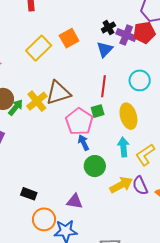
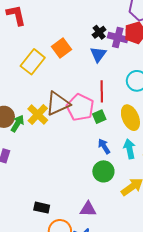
pink pentagon: (79, 121) -> (80, 107), moved
blue arrow: (84, 143) -> (104, 146), moved

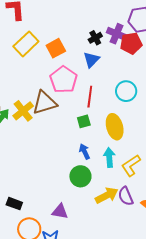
purple cross: (118, 37) -> (116, 34), moved
yellow rectangle: (33, 62) -> (26, 44), moved
pink pentagon: (80, 107) -> (64, 80), moved

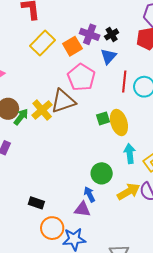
purple cross: (116, 34) -> (90, 34), moved
red line: (90, 97) -> (124, 82), moved
yellow ellipse: (115, 127) -> (119, 123), moved
blue arrow: (85, 151) -> (89, 194), moved

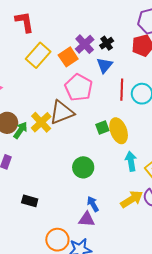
purple cross: (90, 34) -> (85, 44), turned 30
green circle: (102, 173) -> (83, 167), moved
black rectangle: (36, 203) -> (30, 201), moved

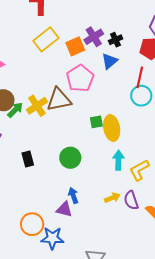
red line: (122, 90) -> (140, 77), moved
yellow arrow: (132, 199) -> (112, 198), size x0.7
black rectangle: (30, 201) -> (28, 159), moved, turned 49

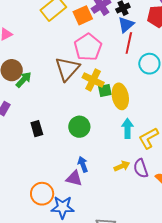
blue triangle: (110, 61) -> (126, 25), moved
red line: (140, 77) -> (129, 43), moved
brown triangle: (59, 100) -> (67, 69), turned -36
yellow cross: (37, 106) -> (93, 80), moved, turned -30

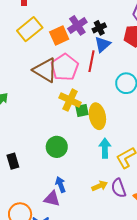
red line: (129, 43) -> (92, 61), moved
brown triangle: (67, 69) -> (45, 70), moved, turned -40
black rectangle: (37, 129) -> (13, 161), moved

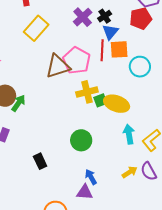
orange square: (59, 35) -> (119, 49), moved, turned 30
brown triangle: (45, 70) -> (58, 66), turned -40
yellow cross: (70, 100) -> (87, 92), turned -30
yellow ellipse: (97, 116) -> (117, 104), turned -50

